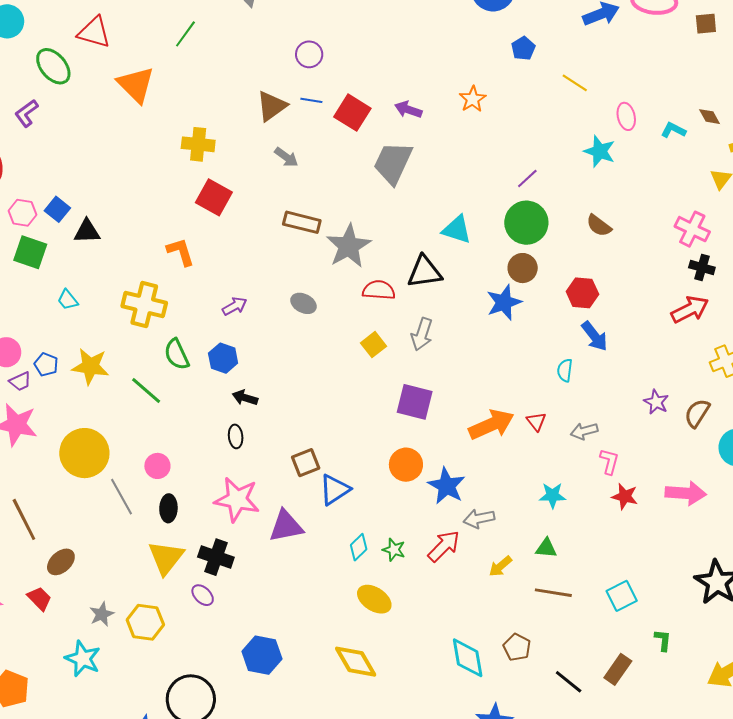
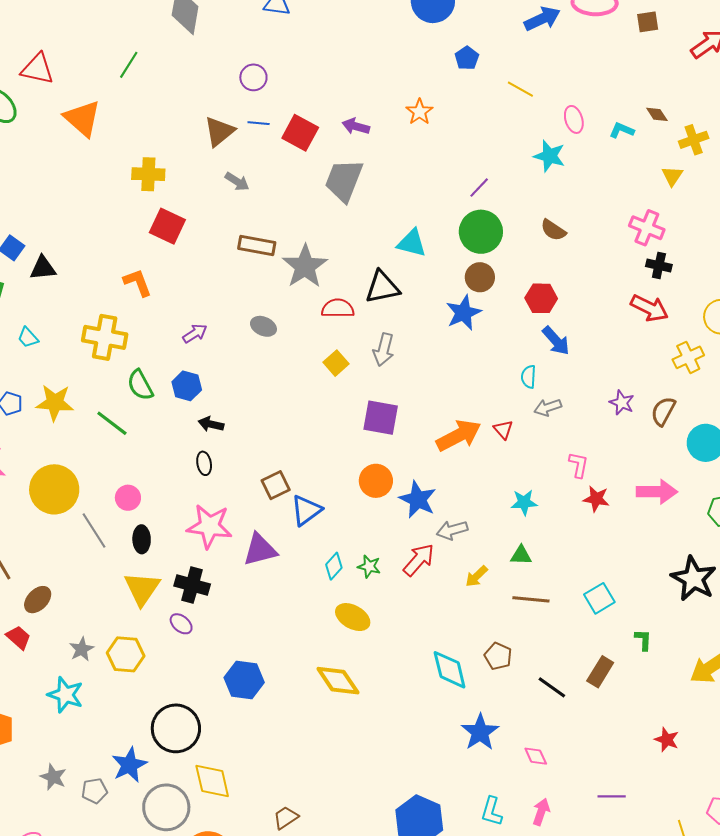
red arrow: (690, 309) -> (649, 308), turned 57
gray arrow: (584, 431) -> (548, 407), moved

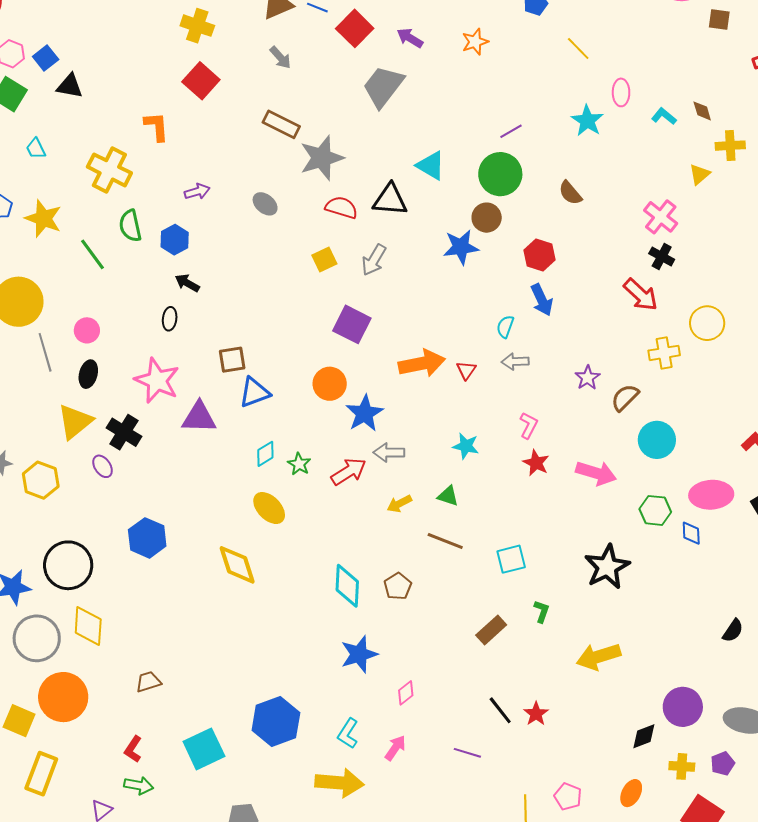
black line: (552, 687) -> (500, 710), moved
pink diamond: (536, 756) -> (406, 693), turned 60

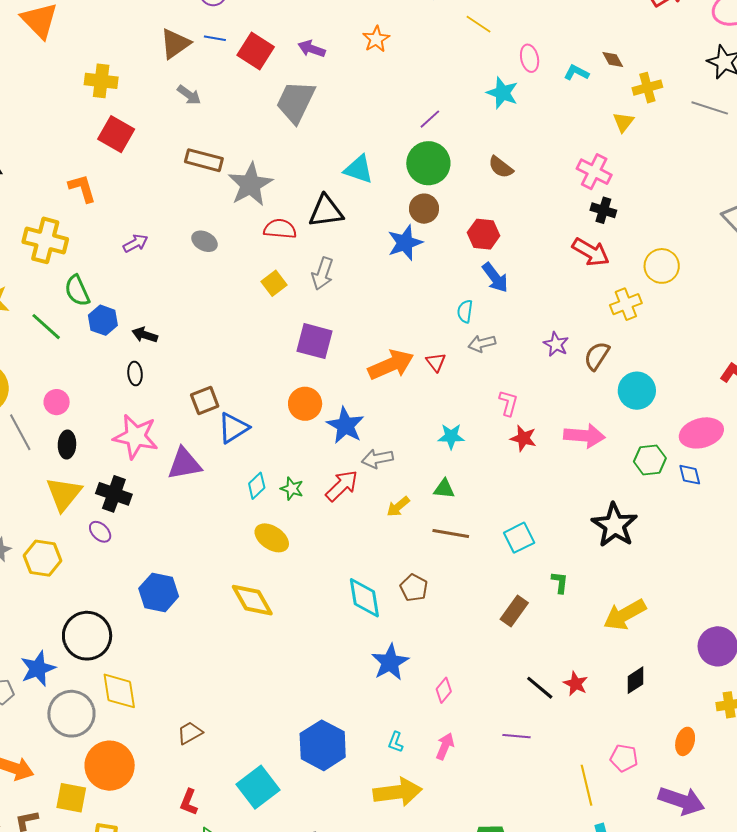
blue hexagon: (175, 240) -> (103, 320), moved
cyan L-shape: (348, 734) -> (396, 742), size x0.7
black diamond: (644, 736) -> (635, 680), moved

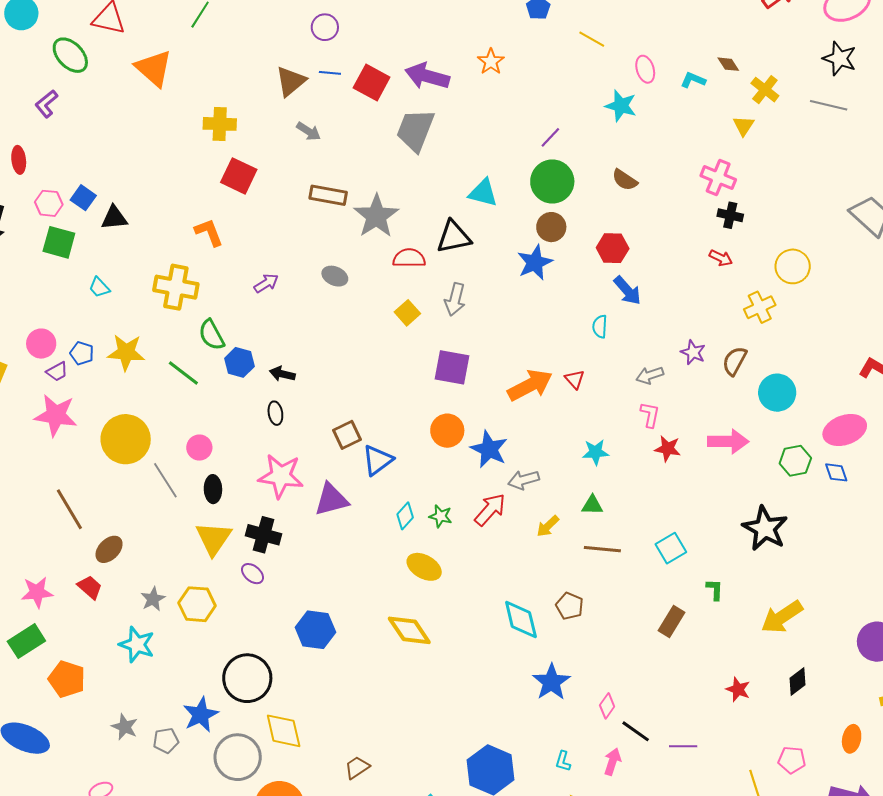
purple arrow: (312, 49) -> (427, 76), size x1.6
yellow cross: (647, 88) -> (765, 90), turned -32
red arrow: (591, 252) -> (721, 258), size x0.6
gray arrow: (482, 343) -> (650, 375), moved
black line: (540, 688) -> (636, 731), moved

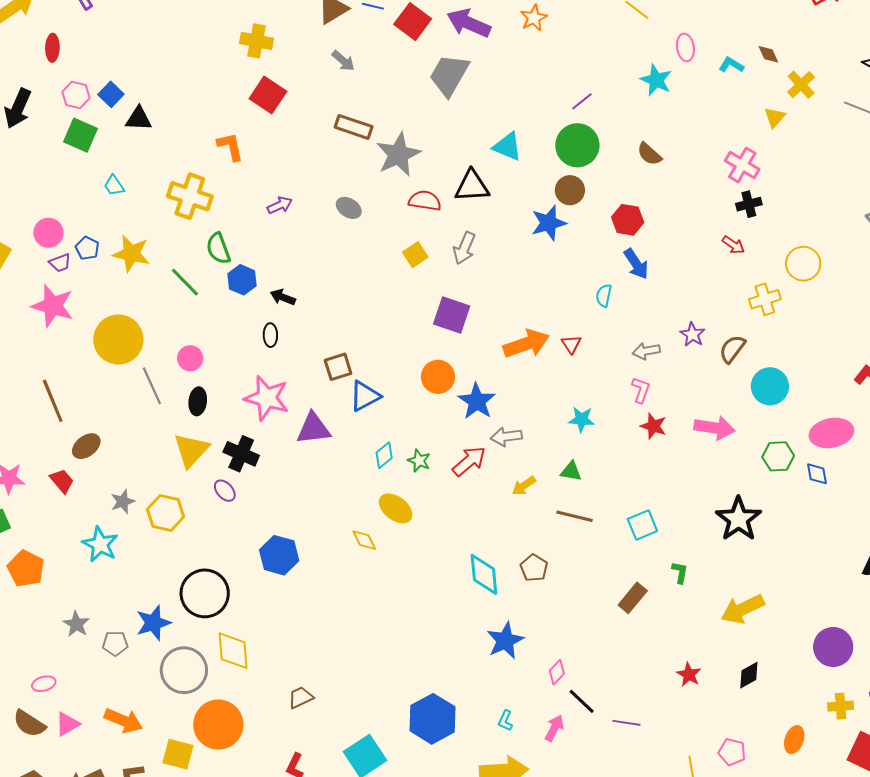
black cross: (730, 215) -> (749, 204), turned -35
yellow diamond: (409, 630) -> (364, 540), moved, size x0.6

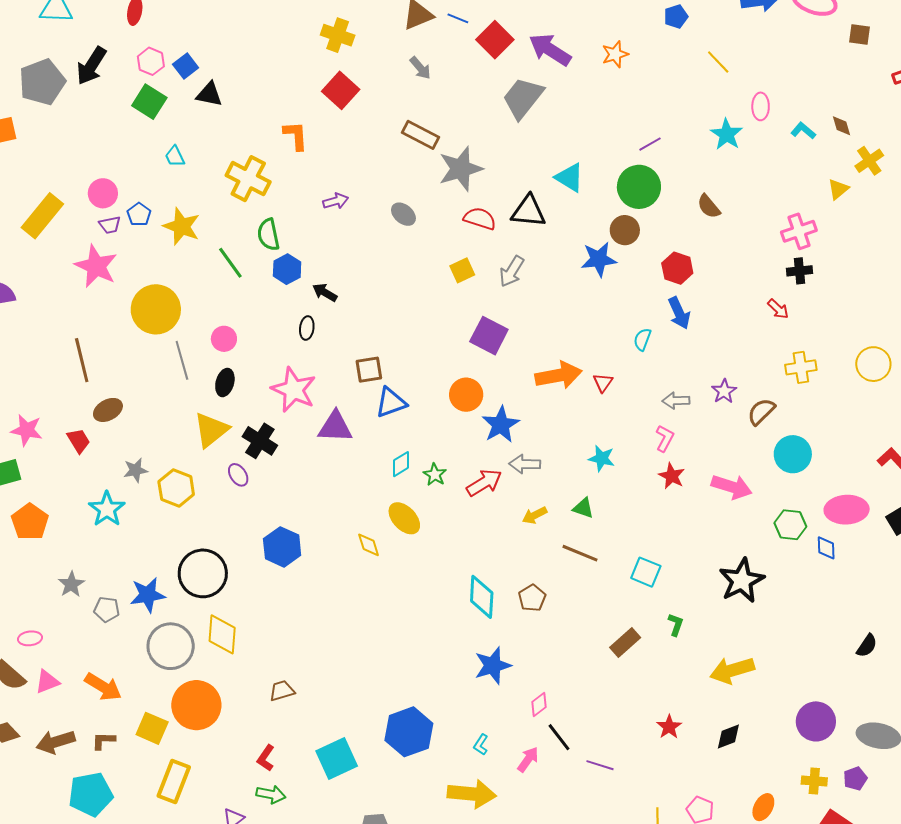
pink cross: (742, 165) -> (799, 231), turned 32
yellow circle: (803, 264) -> (873, 364), moved
cyan square: (642, 525) -> (646, 572), turned 36

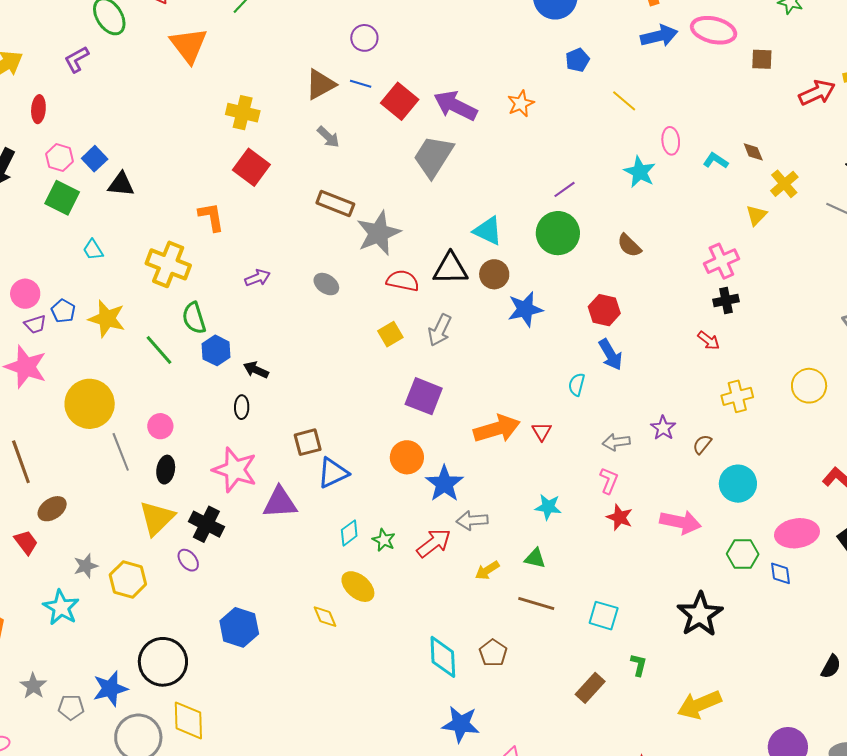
brown circle: (625, 230) -> (494, 274), moved
brown semicircle: (761, 412) -> (702, 444), size x0.7
blue star: (493, 666) -> (461, 724), turned 30

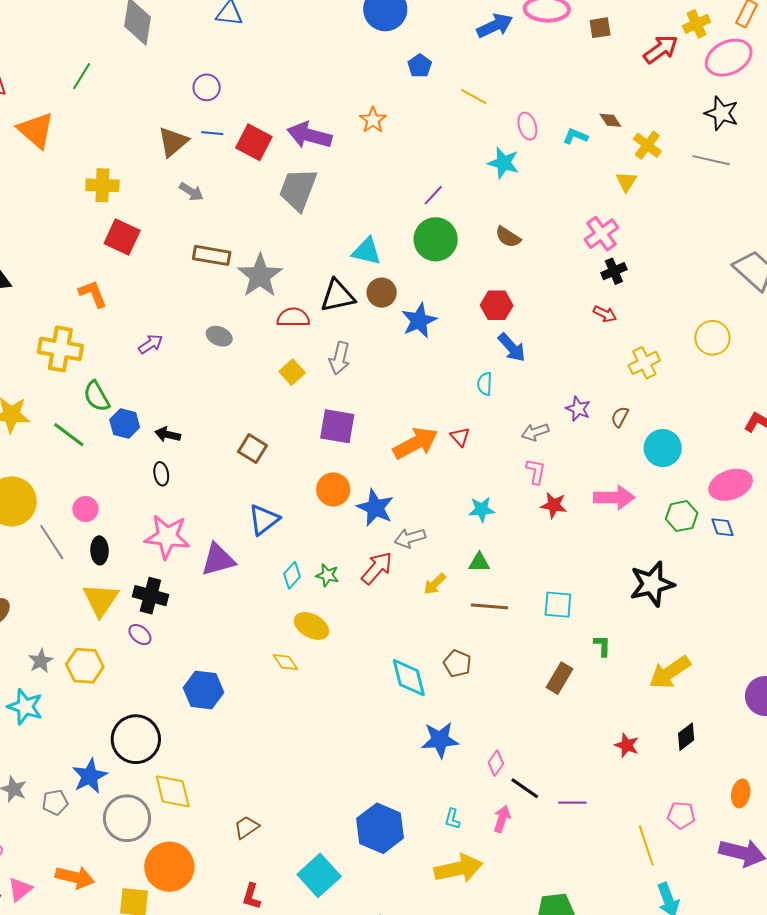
brown square: (308, 442) -> (253, 449), moved, turned -32
black star: (700, 614) -> (652, 584), turned 30

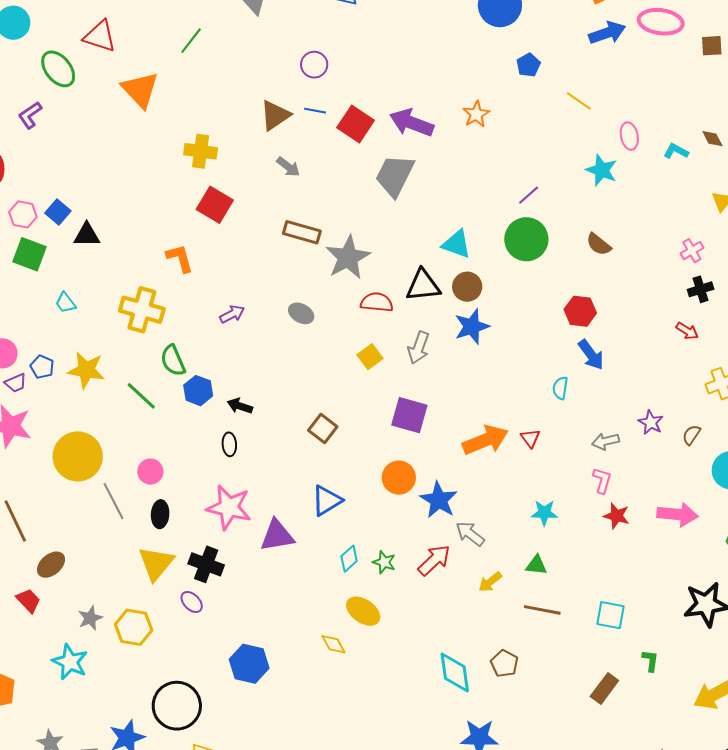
pink cross: (601, 234) -> (692, 251), size x0.7
blue star: (419, 321) -> (472, 327), moved
gray arrow: (410, 538) -> (470, 534), turned 48

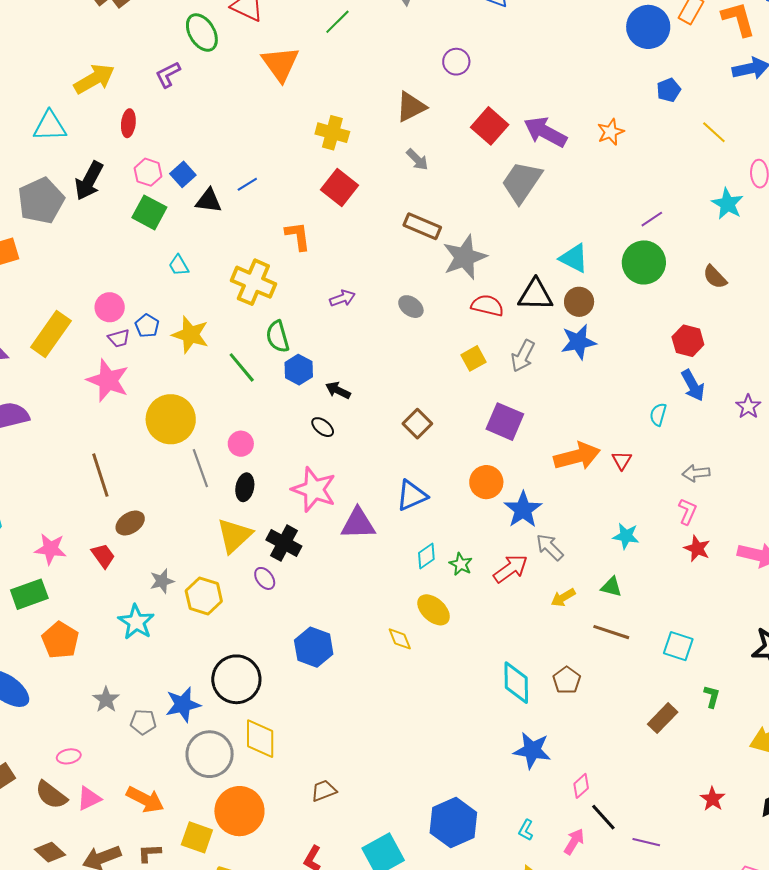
blue line: (315, 111) -> (247, 184), moved, turned -50
purple star: (651, 422) -> (748, 407), moved
black ellipse: (229, 444) -> (323, 427), turned -55

